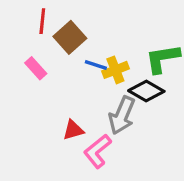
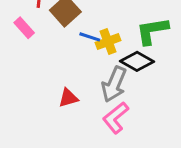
pink rectangle: (36, 68) -> (24, 28), moved
pink L-shape: (98, 151) -> (116, 118), moved

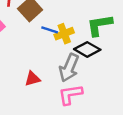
pink L-shape: (116, 118) -> (70, 95), turned 30

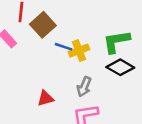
black diamond: (87, 49) -> (120, 67), moved
gray arrow: (69, 68) -> (84, 87), size x0.7

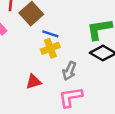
yellow cross: (79, 51) -> (50, 48), moved

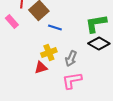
yellow cross: (50, 48) -> (49, 52), moved

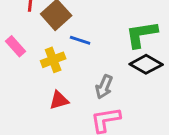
pink rectangle: (12, 22) -> (16, 46), moved
yellow cross: (49, 52) -> (53, 60), moved

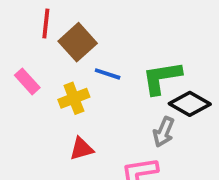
green L-shape: (142, 34) -> (162, 78), moved
gray arrow: (104, 87) -> (164, 132), moved

